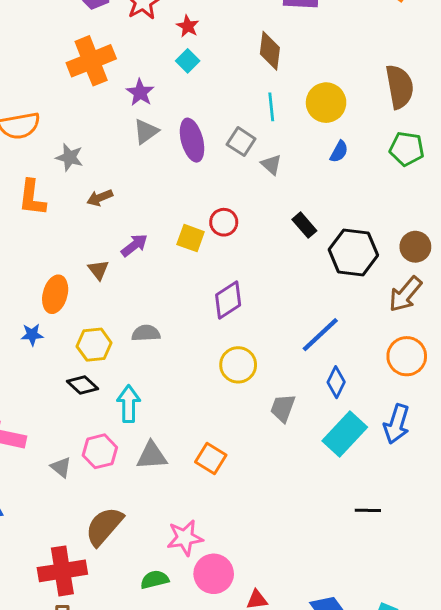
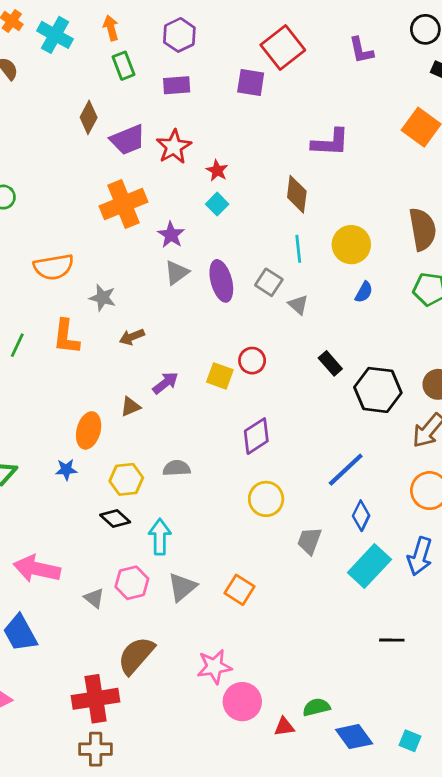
brown triangle: (98, 270) -> (130, 407), turned 45
gray triangle: (152, 456) -> (182, 587), turned -36
green semicircle: (155, 580) -> (316, 707), moved

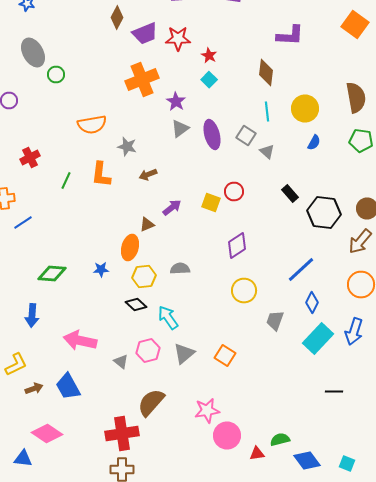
red star: (174, 147) -> (178, 38), turned 30
orange ellipse: (89, 430) -> (130, 248), moved
cyan arrow: (160, 537) -> (168, 318), turned -35

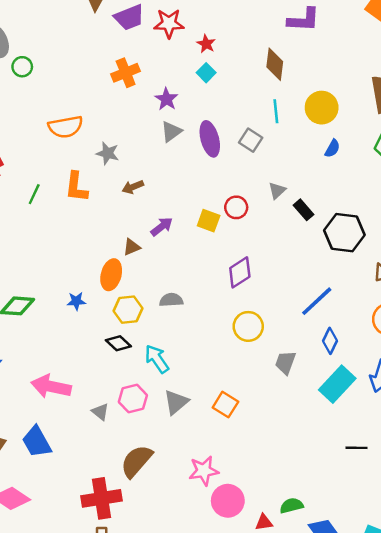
orange cross: (142, 80) -> (126, 73), size x0.7
gray triangle: (267, 152) -> (277, 191), moved, turned 35

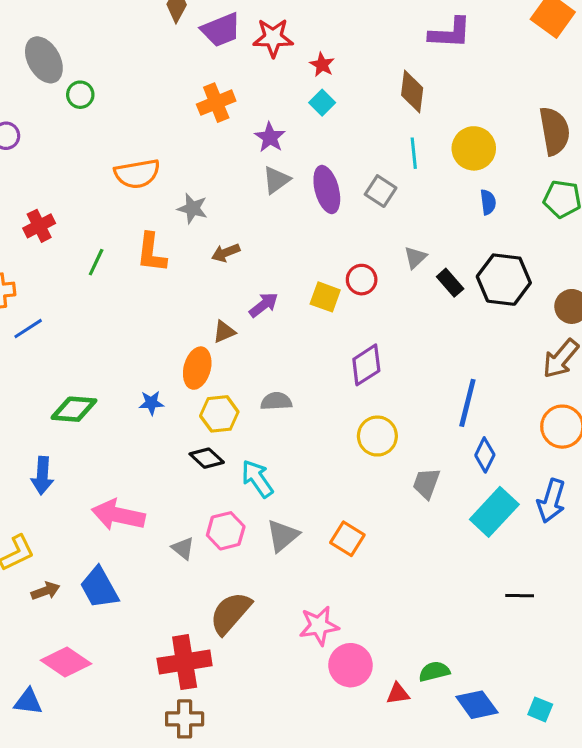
blue semicircle: (332, 148) -> (488, 202), turned -36
black hexagon: (344, 233) -> (504, 280), moved
blue line: (317, 301) -> (467, 403), turned -33

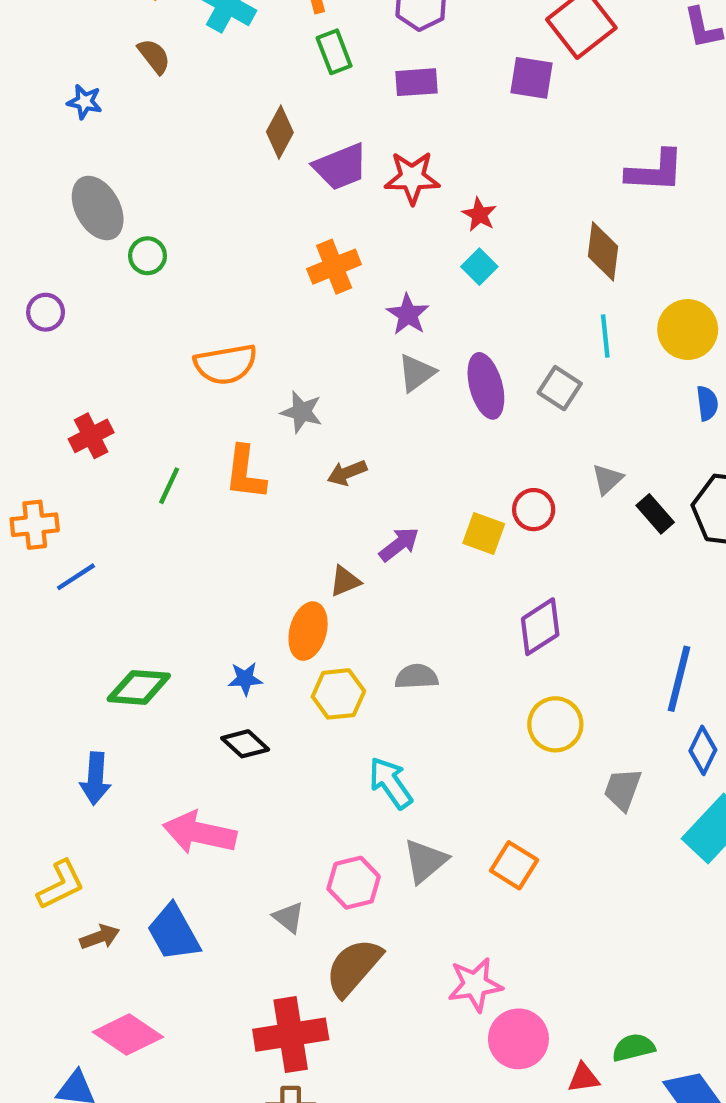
black diamond: (207, 458) -> (245, 744), moved
pink hexagon: (226, 531) -> (354, 883), moved
gray triangle: (183, 548) -> (289, 917), moved

